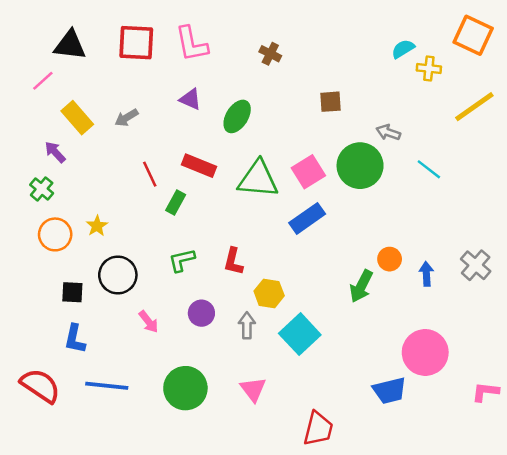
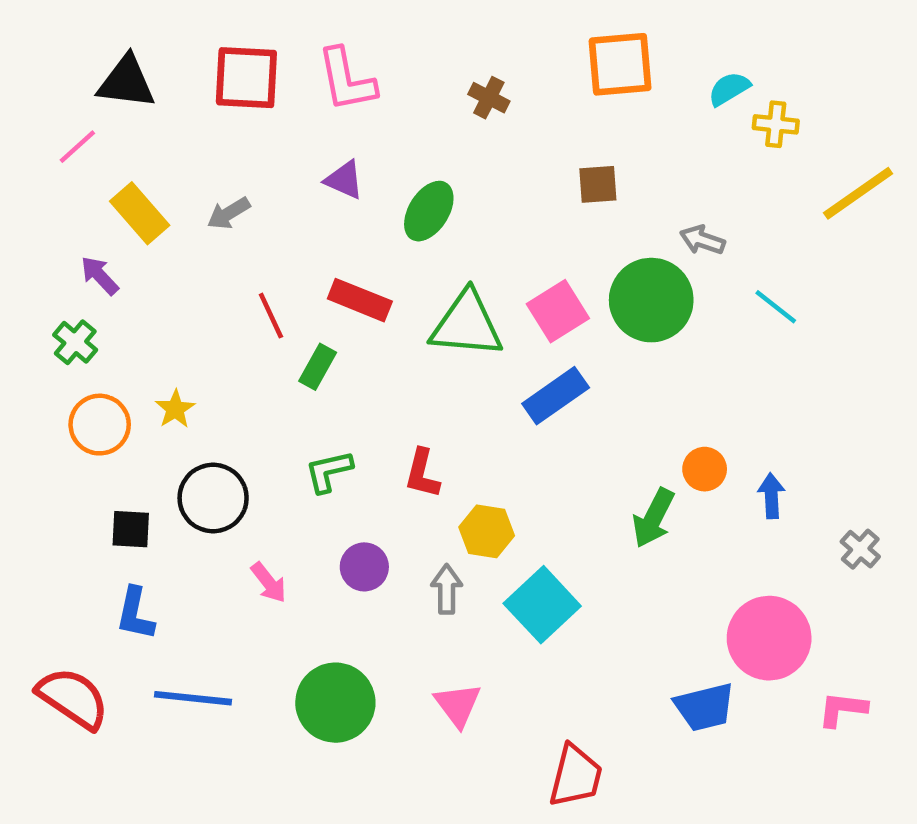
orange square: (473, 35) -> (620, 64), moved, turned -30
gray cross: (476, 265) -> (860, 549), moved, size x0.7
pink L-shape: (485, 392) -> (842, 709), moved

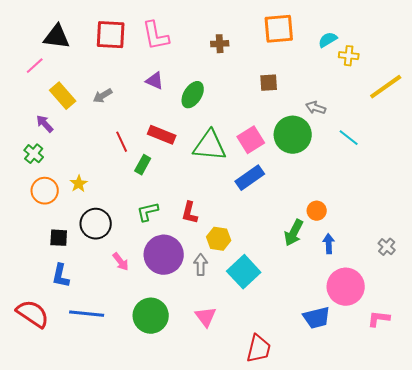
brown cross: (489, 98) -> (220, 44), turned -30
blue arrow: (771, 496) -> (329, 244), moved
purple circle: (364, 567) -> (164, 255), size x1.8

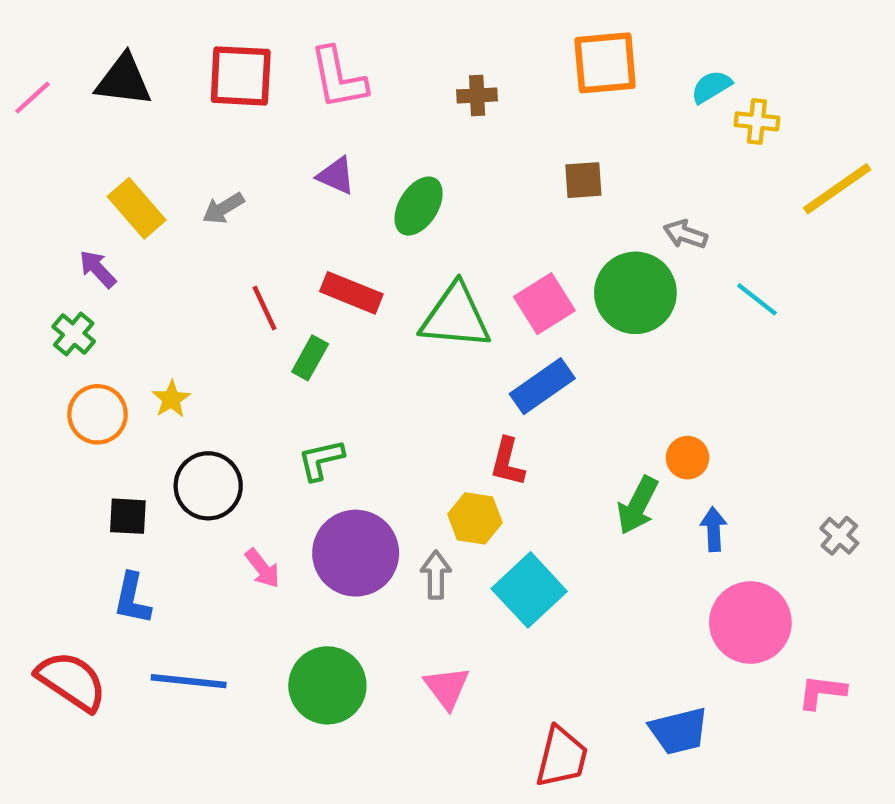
pink line: (35, 66) -> (32, 98), moved
red L-shape: (190, 213) -> (507, 462), moved
blue trapezoid: (317, 318) -> (679, 731), moved

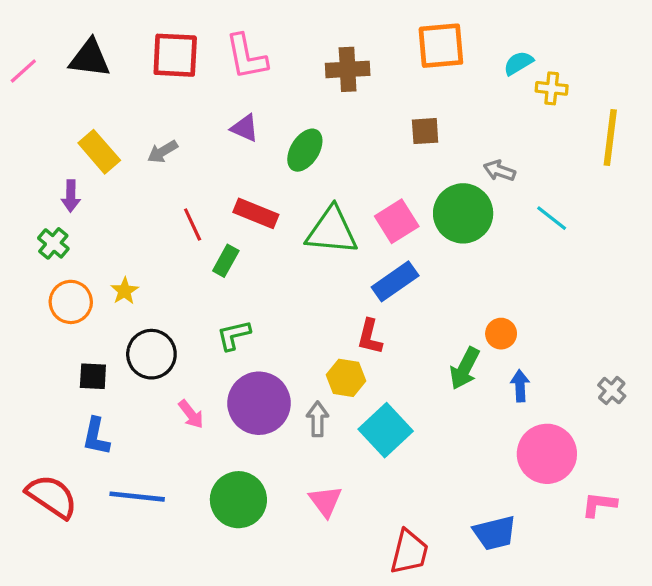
brown cross: (477, 95) -> (348, 69), size x1.5
yellow line: (837, 189) -> (610, 137), turned -48
purple arrow: (98, 269) -> (71, 196), turned -136

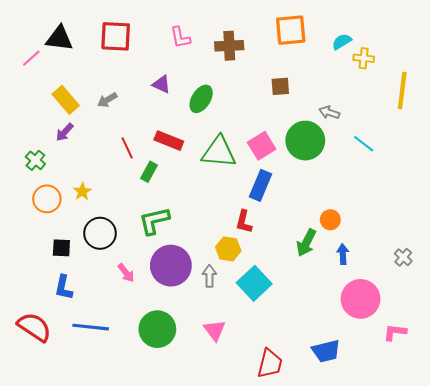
pink L-shape: (246, 57) -> (180, 37), moved, size x0.7
pink line: (23, 71) -> (31, 58), moved
purple arrow: (71, 196) -> (65, 132), moved, turned 42
blue rectangle: (395, 281) -> (260, 185), turned -32
green L-shape: (234, 335) -> (154, 221), size x1.4

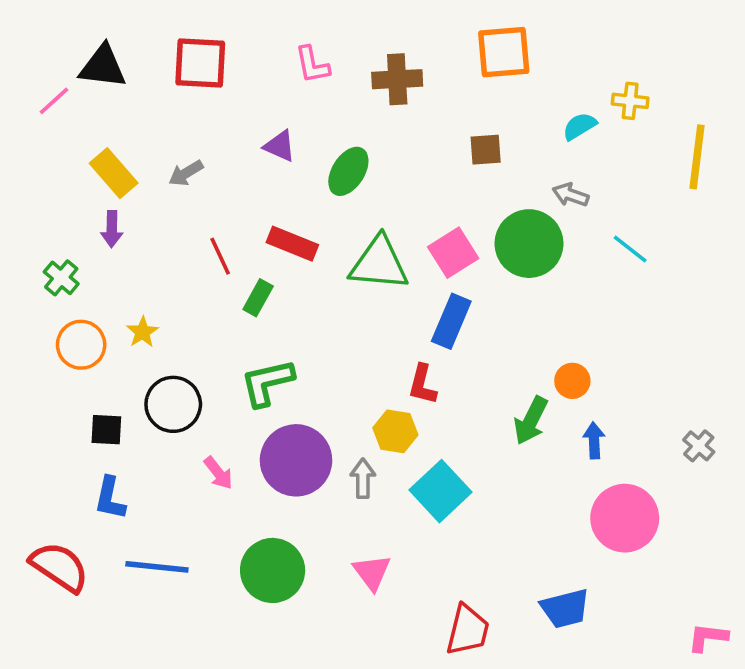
cyan semicircle: (342, 42) -> (580, 126), moved
purple arrow: (65, 132) -> (112, 229), turned -42
pink L-shape: (395, 332) -> (708, 637), moved

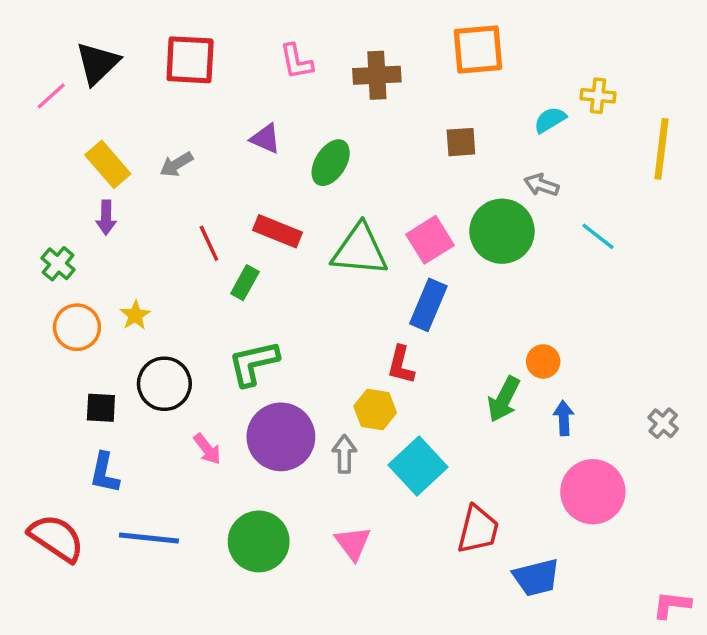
black triangle: (103, 67) -> (98, 63), turned -51
red trapezoid: (468, 630) -> (478, 529), moved

